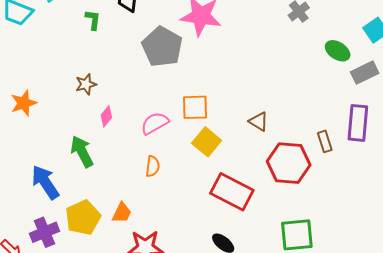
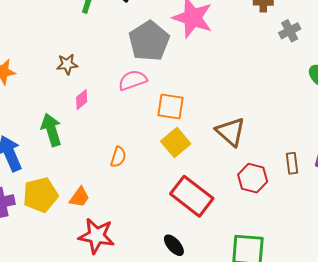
brown triangle: (259, 121) -> (231, 132), size x1.5
pink semicircle: (155, 123) -> (133, 80), moved
red hexagon: (289, 163) -> (253, 178), size x0.7

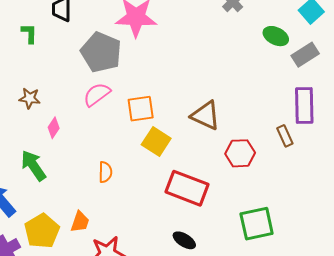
brown star: (67, 64) -> (30, 98), turned 30
brown rectangle: (292, 163) -> (285, 136), moved

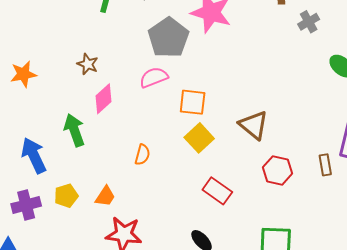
pink diamond: (54, 128) -> (103, 99), size x1.4
red rectangle: (187, 188) -> (217, 191), size x0.7
yellow pentagon: (42, 231) -> (66, 196), size x0.7

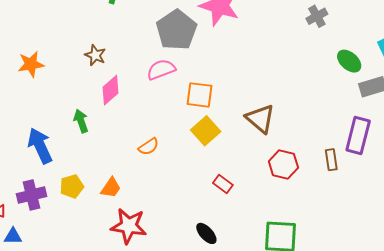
green arrow: (74, 130) -> (81, 121), size x0.7
orange semicircle: (142, 155) -> (149, 147), turned 40
red rectangle: (217, 191) -> (223, 184), size x0.7

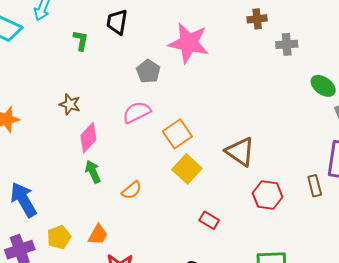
gray cross: (317, 16) -> (287, 44), turned 30
gray pentagon: (177, 30) -> (148, 71), size x0.6
orange square: (200, 95) -> (177, 134), turned -36
green arrow: (81, 121) -> (93, 172), moved

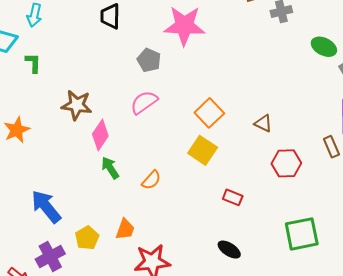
green L-shape: (81, 40) -> (33, 63), moved
brown star: (70, 104) -> (77, 105), size x1.4
orange square: (177, 134) -> (209, 113), moved
brown triangle: (240, 152) -> (263, 123), moved, size x0.6

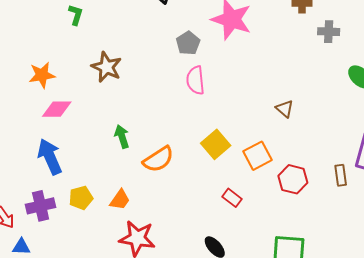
pink semicircle: (144, 102) -> (195, 80), moved, turned -76
orange square: (209, 113) -> (258, 156), moved
brown triangle: (263, 123) -> (285, 109), moved
pink diamond: (100, 135) -> (57, 109), moved, turned 40
orange semicircle: (151, 180) -> (158, 159), size x1.5

